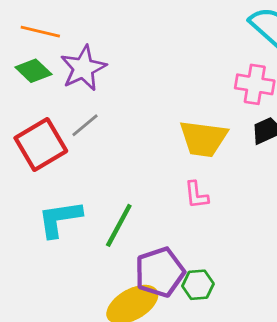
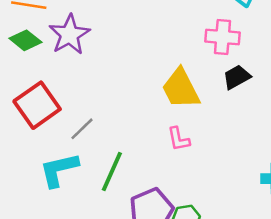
gray line: (85, 125) -> (82, 129), moved
yellow trapezoid: (203, 139) -> (181, 89), turned 60

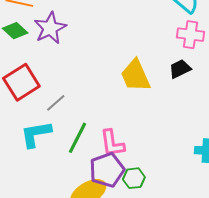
pink cross: (222, 37) -> (190, 35), moved
pink L-shape: (179, 139) -> (112, 143), moved, size x1.4

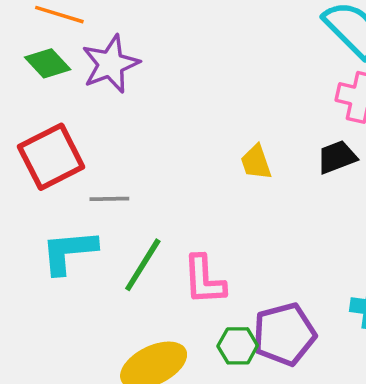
yellow trapezoid: (135, 76) -> (256, 162), size x0.6
gray line: (56, 103) -> (109, 199), turned 35
purple pentagon: (107, 170) -> (284, 334), moved

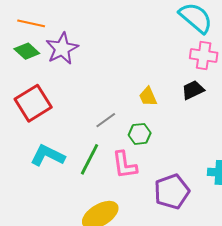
gray line: (109, 199) -> (106, 120), moved, turned -30
cyan L-shape: (69, 252) -> (48, 155), turned 36
green hexagon: (238, 346) -> (140, 134), moved

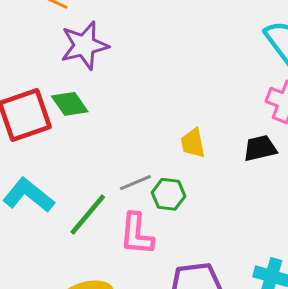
green diamond: (27, 51) -> (70, 104), moved
gray line: (106, 120) -> (135, 183), moved

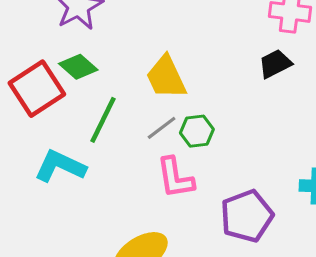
yellow trapezoid: (193, 143) -> (166, 77), moved, size x1.5
green line: (88, 214) -> (103, 120), moved

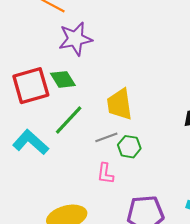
pink L-shape: (175, 178) -> (105, 173), size x0.7

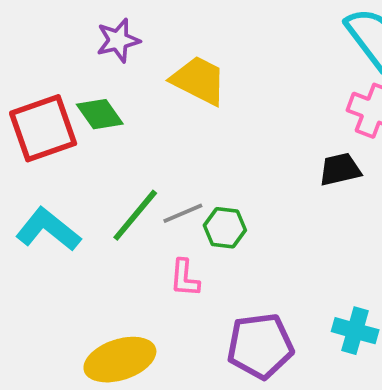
purple star: (75, 39) -> (118, 40), size x0.7
yellow trapezoid: (120, 104) -> (199, 80), moved, turned 128
green line: (69, 120) -> (135, 215), moved

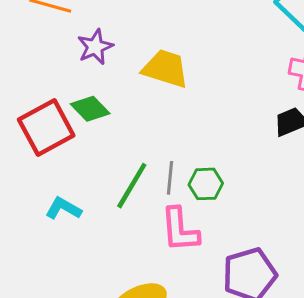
gray line: (183, 213) -> (170, 178), turned -52
cyan L-shape: (48, 229) -> (63, 208), size x0.7
pink L-shape: (185, 278) -> (180, 230), size x1.5

